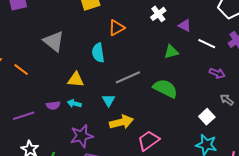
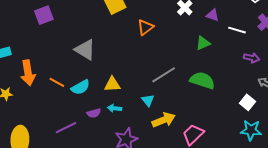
cyan semicircle: (98, 53) -> (80, 87), moved, turned -102

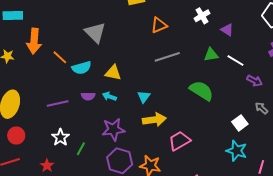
white line: (237, 30) -> (235, 61), moved
gray line: (164, 75) -> (167, 57), moved

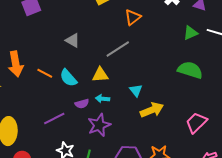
gray triangle: (95, 32) -> (73, 40), size x0.7
gray line: (167, 57) -> (118, 49), moved
cyan semicircle: (81, 68) -> (68, 78), turned 78
purple star: (113, 129) -> (99, 125), moved
pink trapezoid: (179, 141) -> (196, 123), moved

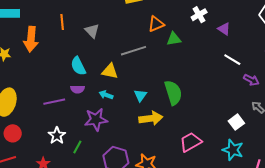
green triangle: (191, 33) -> (174, 39), moved
green semicircle: (190, 70) -> (173, 93), moved, turned 40
orange line: (45, 73) -> (62, 22), moved, turned 42
purple semicircle: (82, 104) -> (78, 89), moved

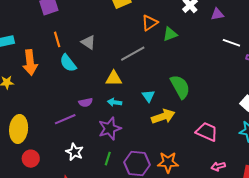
purple triangle: (224, 29) -> (217, 14), turned -32
cyan semicircle: (78, 66) -> (68, 63), moved
pink trapezoid: (191, 142) -> (207, 132), turned 65
green line: (77, 147) -> (108, 159), moved

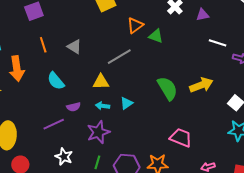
green triangle: (170, 34) -> (156, 36), turned 42
cyan semicircle: (68, 63) -> (56, 81), moved
cyan triangle: (148, 96) -> (126, 103), moved, turned 32
yellow arrow: (163, 116) -> (201, 85), moved
pink trapezoid: (207, 132) -> (181, 138), moved

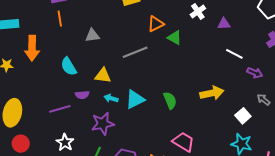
orange line: (43, 45) -> (60, 19), moved
gray triangle: (74, 47) -> (92, 35), turned -49
yellow triangle: (101, 82) -> (103, 75), moved
green semicircle: (167, 88) -> (170, 100), moved, size x0.7
cyan triangle: (126, 103) -> (135, 99), size x1.5

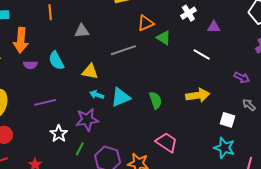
white line: (234, 54) -> (202, 54), moved
purple semicircle: (82, 95) -> (30, 65), moved
white square: (243, 116) -> (227, 120), turned -35
white star: (65, 142) -> (59, 134), moved

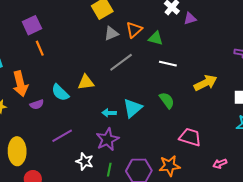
purple triangle: (214, 27) -> (190, 19), moved
gray triangle: (82, 31) -> (111, 33), moved
white line: (202, 54) -> (168, 64), moved
yellow triangle: (90, 72) -> (86, 82), moved

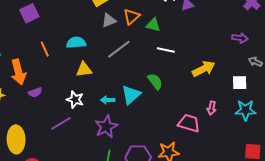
orange line: (40, 48) -> (45, 49), moved
cyan semicircle: (60, 92) -> (76, 43), moved, turned 132
green semicircle: (167, 100) -> (155, 81), moved
white star: (85, 161) -> (75, 100), moved
pink arrow: (220, 164) -> (212, 108), moved, turned -56

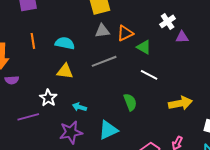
cyan triangle: (131, 95) -> (108, 130), moved

